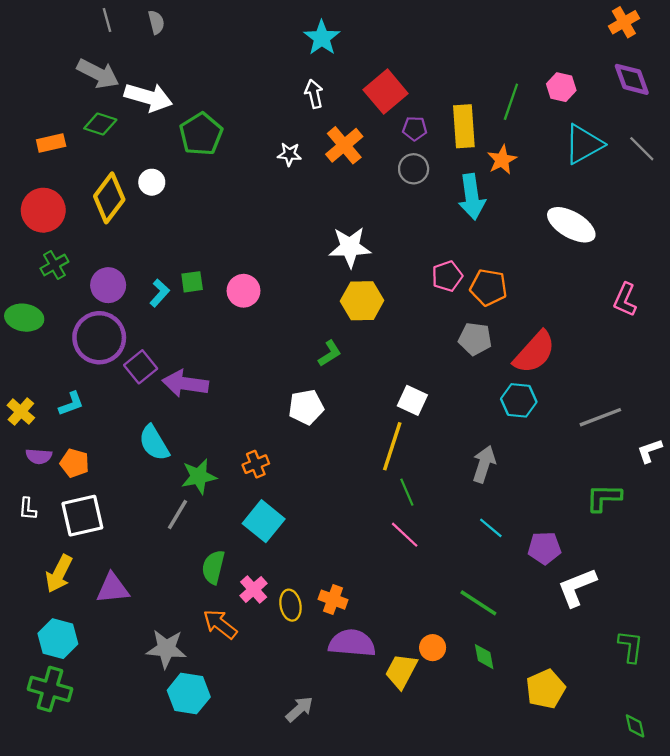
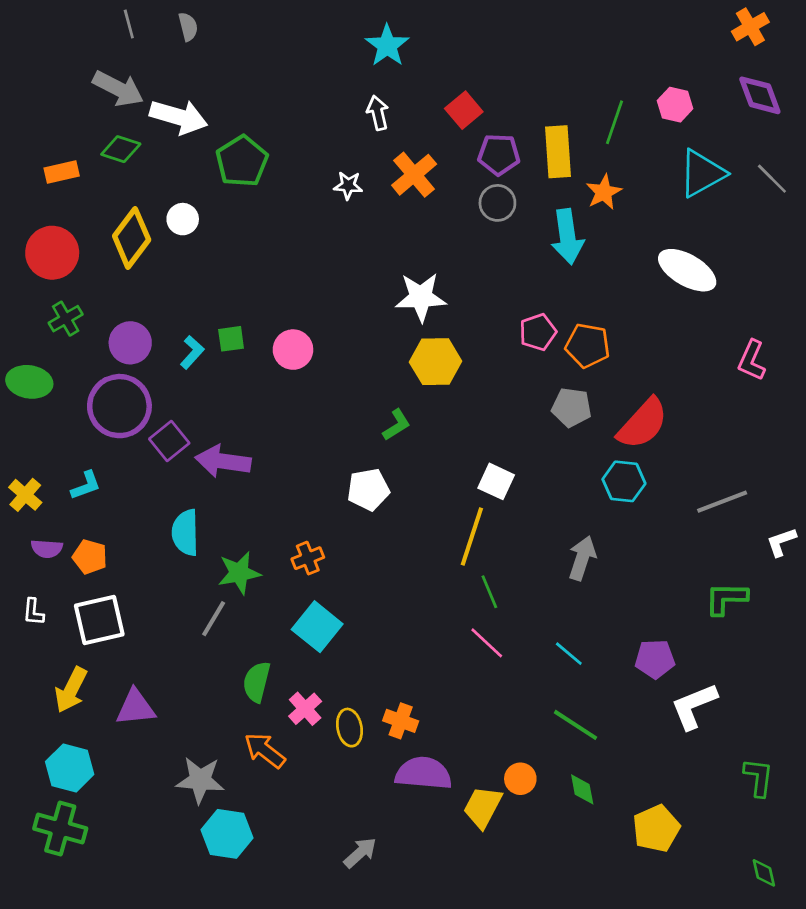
red square: (386, 92) -> (464, 110), size x0.7
purple pentagon: (415, 129) -> (499, 154), size x1.4
cyan semicircle: (154, 443) -> (185, 533), turned 30
cyan line: (491, 528) -> (569, 654), moved

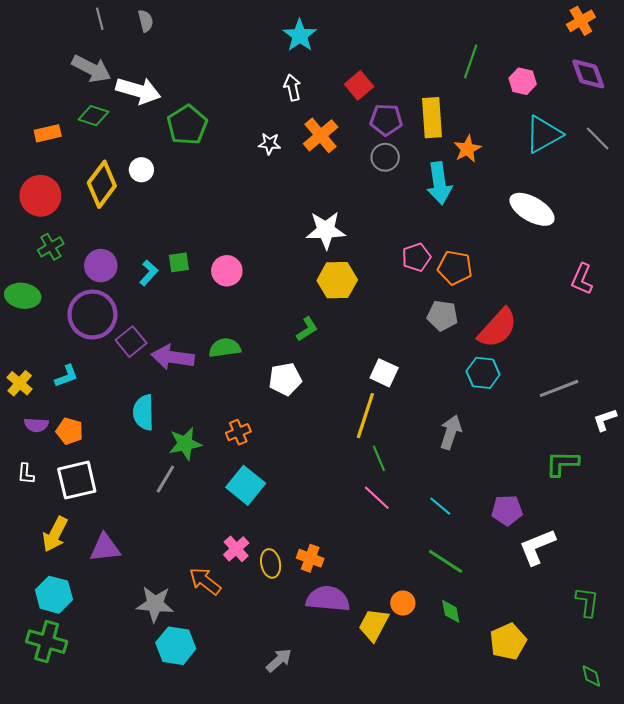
green line: (615, 122) -> (471, 61), moved
green semicircle: (257, 682) -> (225, 348), moved, turned 68

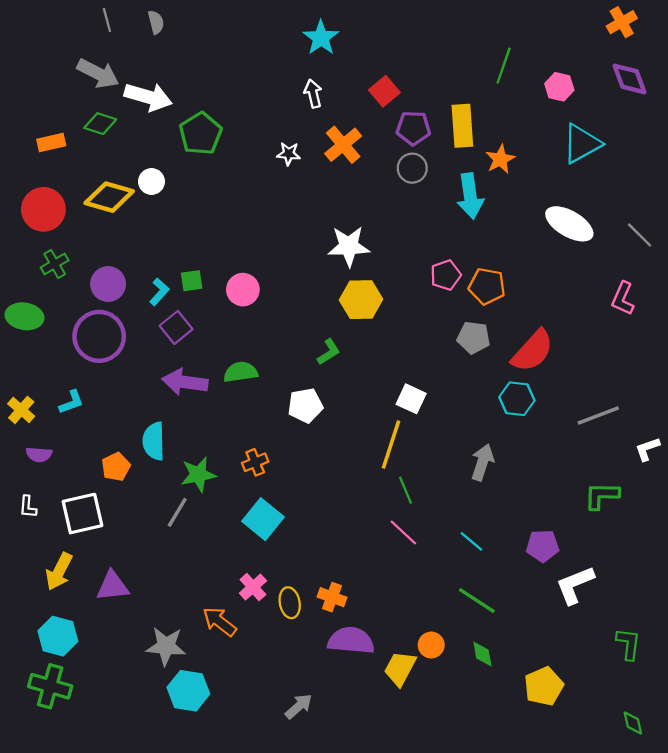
gray line: (598, 138) -> (640, 235), moved
yellow diamond: (102, 184) -> (109, 197), turned 69
purple square: (131, 342) -> (176, 327), moved
orange pentagon: (70, 431) -> (116, 467), moved, turned 30

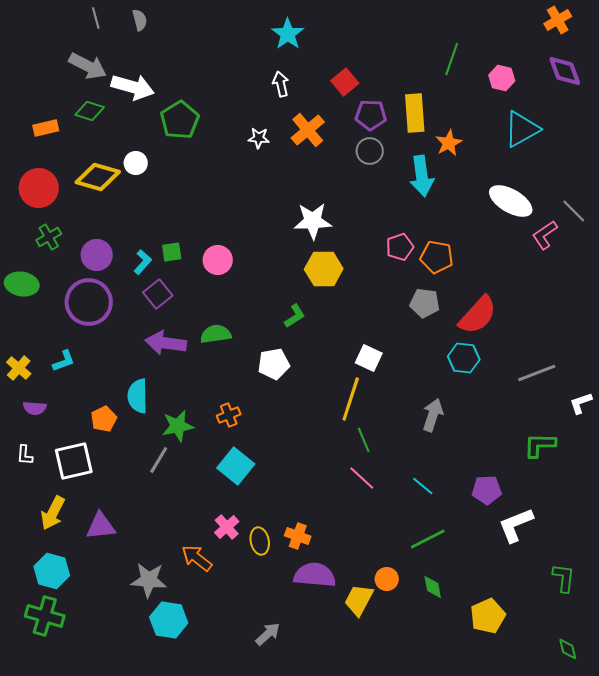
pink L-shape: (623, 299) -> (545, 235), moved, turned 32
green line: (477, 600) -> (428, 539), turned -60

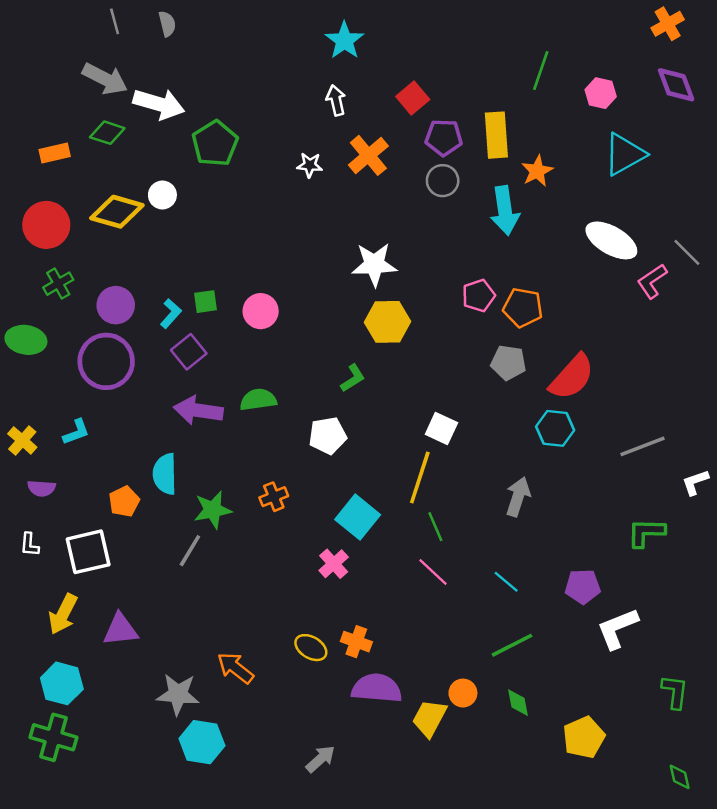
cyan square: (236, 466) -> (358, 517), moved
pink cross: (227, 527) -> (334, 564), moved
yellow ellipse: (260, 541) -> (311, 648), turned -48

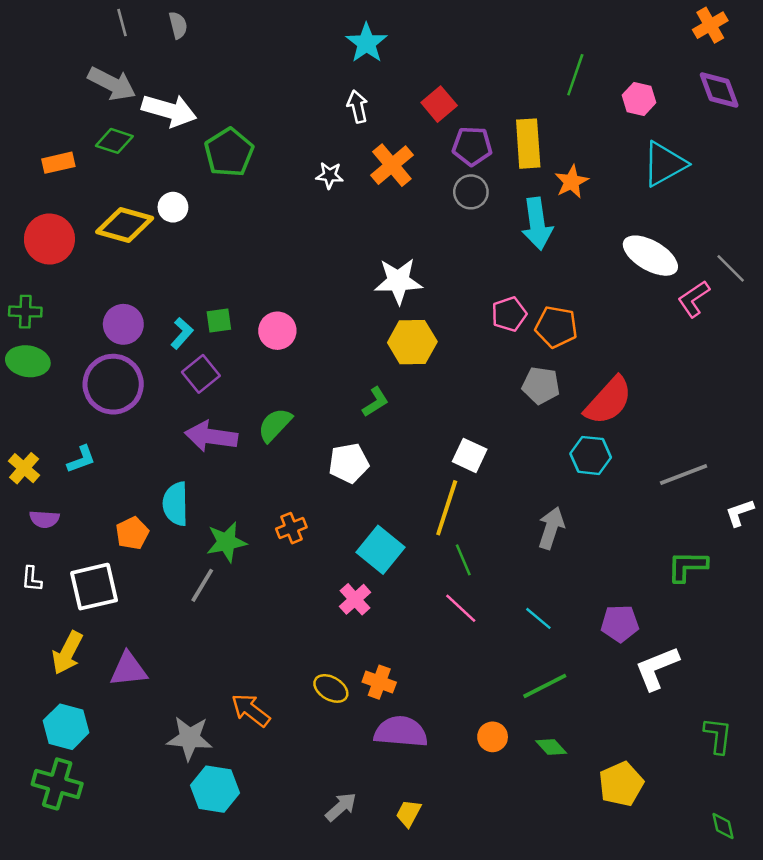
green cross: (58, 284) -> (25, 312), moved, turned 32
green semicircle: (258, 400) -> (275, 425), turned -39
green diamond: (518, 703) -> (551, 747), turned -32
yellow trapezoid: (429, 718) -> (409, 813), moved, size x0.7

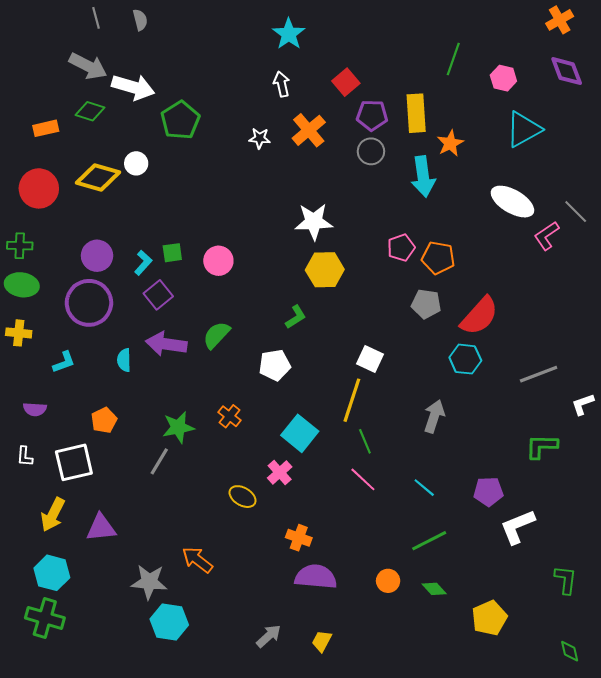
yellow cross: (24, 468) -> (19, 333), moved, turned -35
cyan semicircle: (176, 504) -> (124, 360), moved, size x0.7
orange cross: (291, 528) -> (229, 416), turned -30
yellow ellipse: (331, 688) -> (243, 497), moved

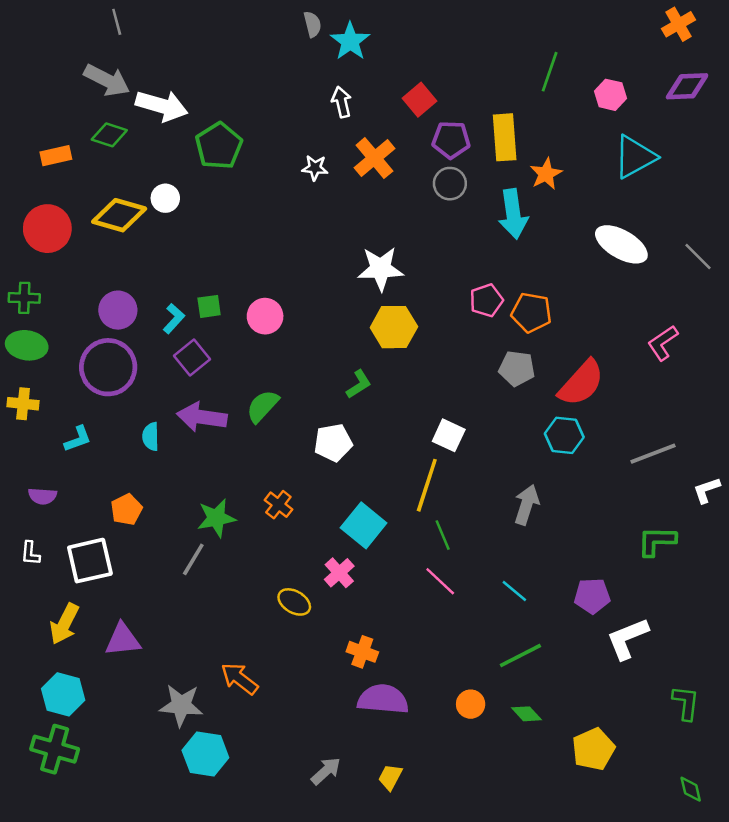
gray semicircle: (140, 20) -> (312, 24), moved
purple diamond: (567, 71) -> (687, 86), turned -72
pink L-shape: (547, 236) -> (663, 343), moved

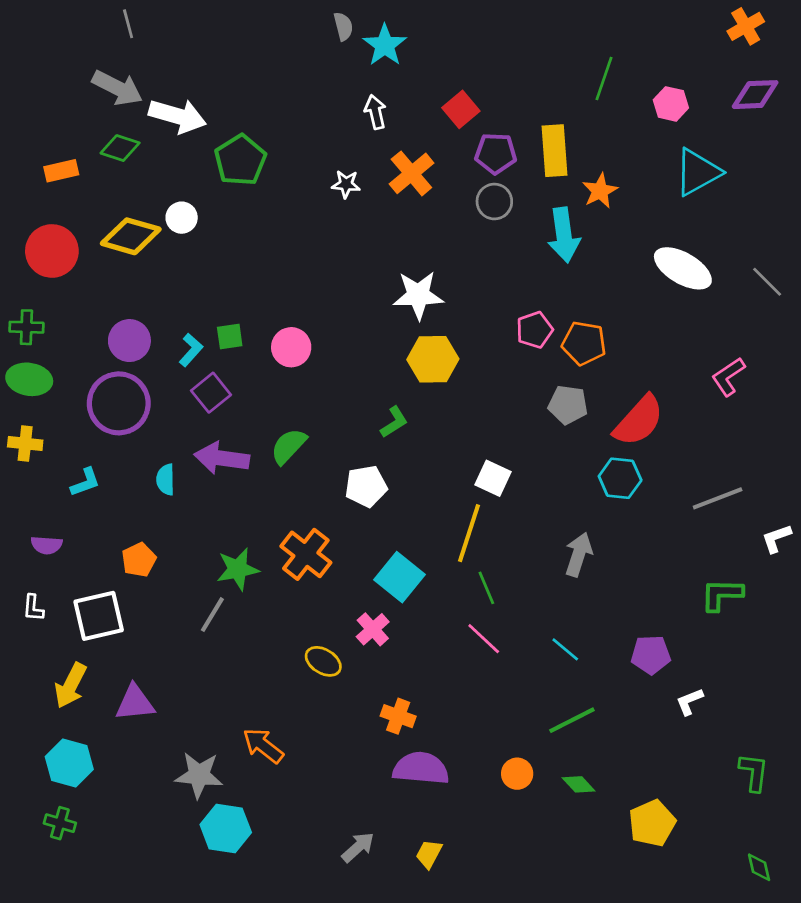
orange cross: (278, 505) -> (306, 554), size x1.6
white L-shape: (627, 638) -> (690, 701), size x0.6
green cross: (55, 749) -> (60, 823), size x0.6

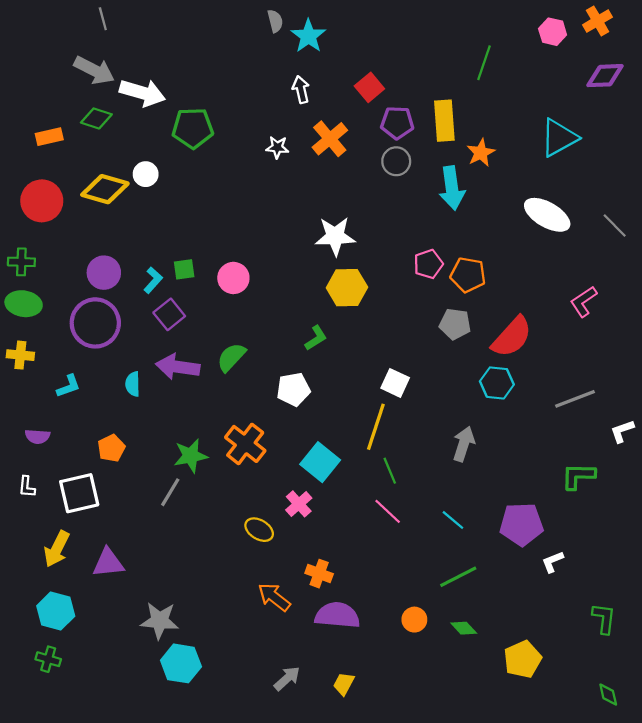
pink hexagon: (671, 104) -> (553, 32), moved
green pentagon: (240, 160) -> (193, 128), turned 30
purple pentagon: (651, 655) -> (521, 524), size x1.4
orange arrow: (263, 746) -> (274, 597), moved

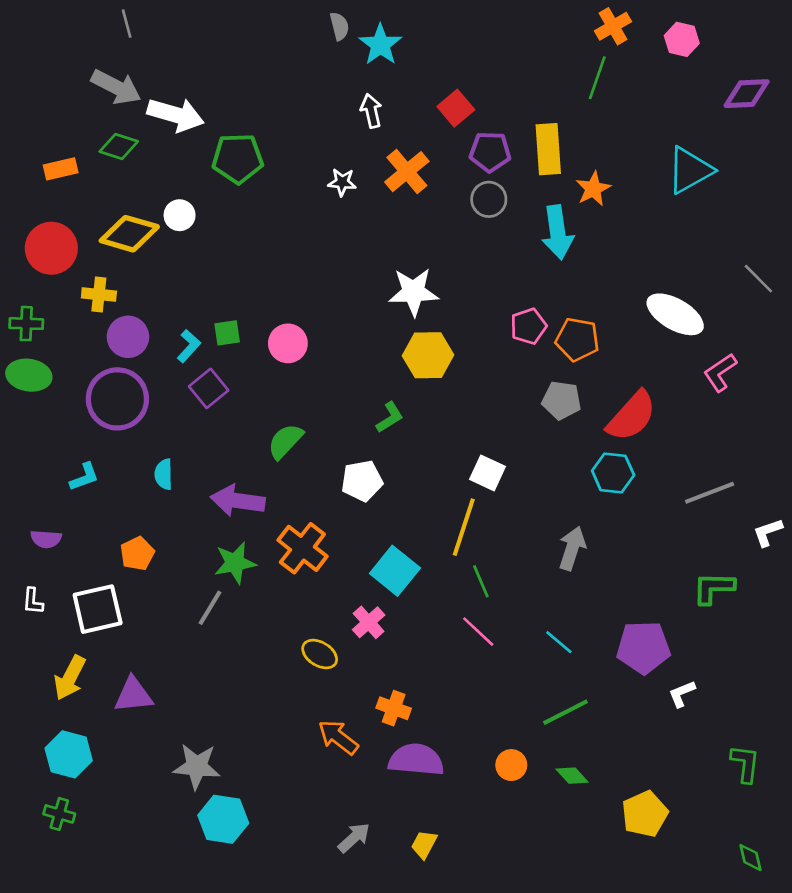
orange cross: (598, 21) -> (613, 26), moved
white ellipse: (547, 215) -> (675, 314), moved
yellow cross: (20, 355) -> (99, 295), moved
purple arrow: (178, 367) -> (238, 501), moved

